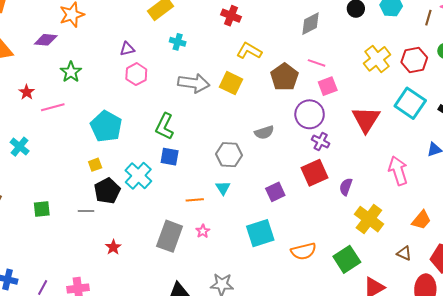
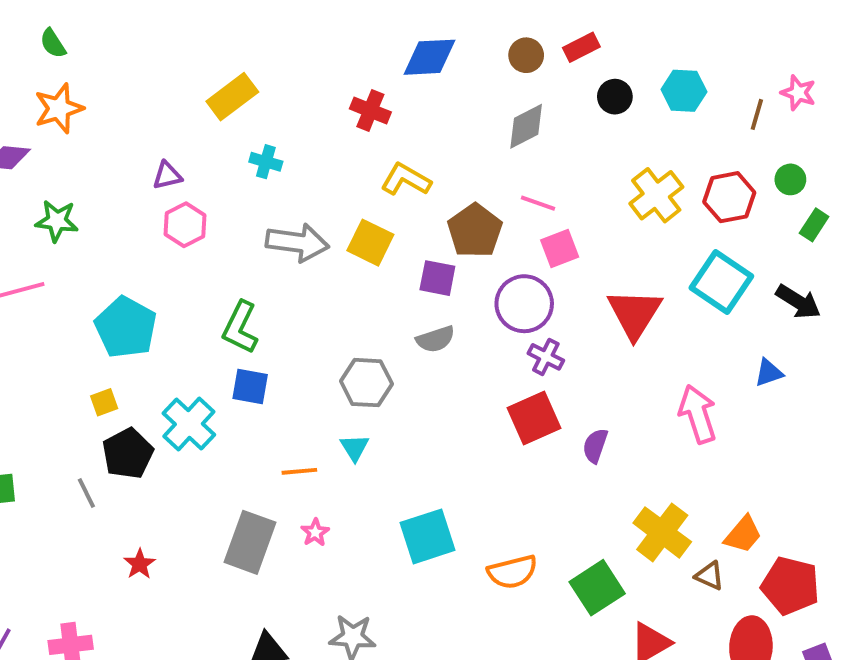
green star: (71, 72) -> (57, 221), turned -30
purple square: (275, 192) -> (437, 278), moved, turned 36
gray line: (86, 211) -> (86, 493), turned 63
yellow cross: (369, 219) -> (662, 532), moved
orange trapezoid: (421, 220) -> (743, 534), moved

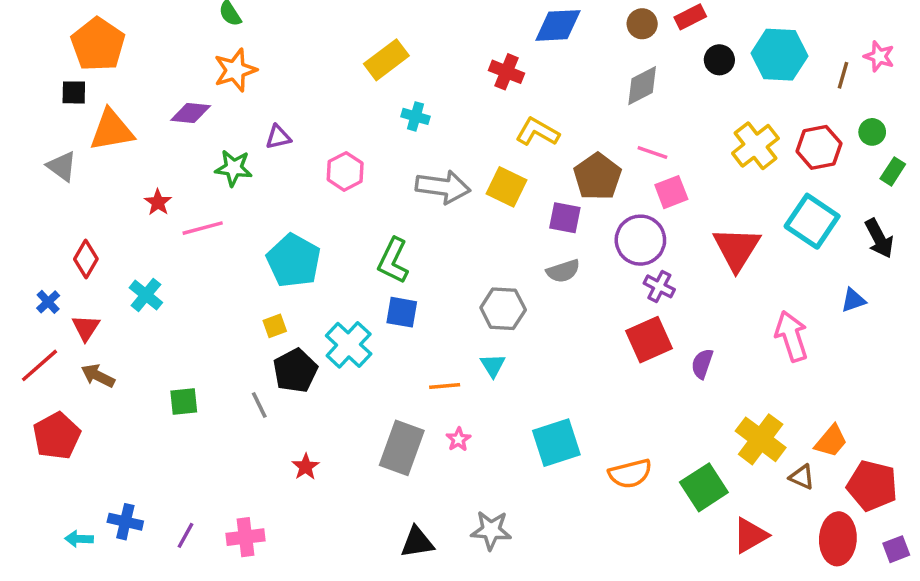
cyan hexagon: (684, 91) -> (779, 55), size x1.4
purple triangle: (167, 176) -> (278, 137), moved
black arrow: (798, 302) -> (879, 238), turned 30

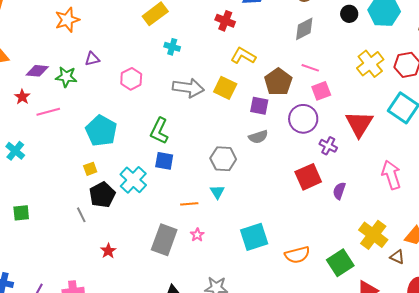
purple diamond: (191, 113) -> (37, 71), moved
purple cross: (659, 286) -> (328, 146), moved
green square: (184, 401) -> (21, 213), moved

